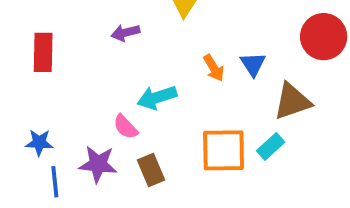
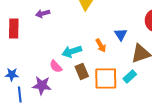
purple arrow: (125, 33) -> (43, 13), moved
orange arrow: (214, 68) -> (101, 45), moved
brown rectangle: (151, 170) -> (82, 71), moved

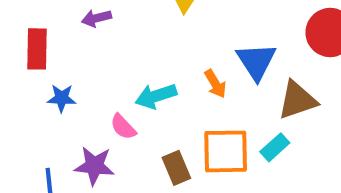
blue triangle: (121, 34) -> (256, 61), size x1.5
brown rectangle: (82, 71) -> (176, 168), moved
blue star: (12, 74) -> (62, 98), moved

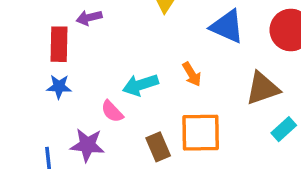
red rectangle: (37, 49) -> (59, 44), moved
blue triangle: (256, 61) -> (227, 26), moved, turned -33
cyan rectangle: (275, 147) -> (284, 129), moved

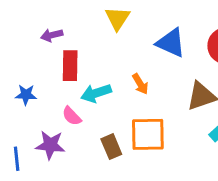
red rectangle: (59, 44) -> (70, 66), moved

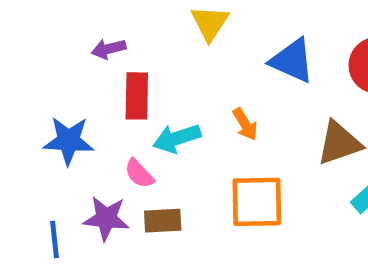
blue star: (26, 95) -> (69, 141), size x1.5
brown rectangle: (111, 147) -> (163, 221), moved, turned -70

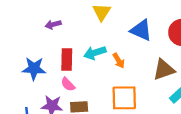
red rectangle: (137, 96) -> (67, 59), moved
cyan arrow: (177, 138) -> (95, 53), moved

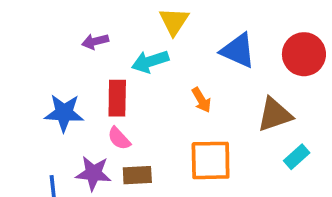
cyan arrow: (95, 53) -> (150, 62), moved

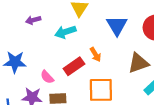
blue triangle: (238, 51) -> (117, 25), turned 35
red rectangle: (117, 98) -> (74, 66), moved, turned 54

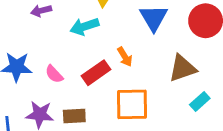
pink semicircle: (47, 77) -> (54, 74), moved

